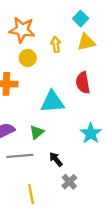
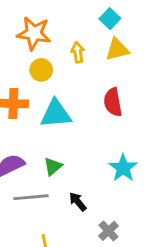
cyan triangle: (52, 102) -> (56, 114), moved
gray cross: (69, 182) -> (108, 231), moved

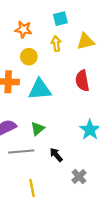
cyan square: (110, 19) -> (60, 19), moved, turned 32
orange star: (34, 33) -> (23, 29), size x0.7

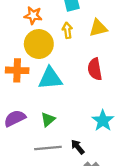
yellow circle: (29, 57) -> (39, 44), size x1.6
gray line: (21, 151) -> (48, 148), moved
black arrow: (56, 155) -> (78, 147), moved

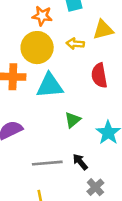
orange star: (33, 15) -> (42, 16), moved
yellow arrow: (67, 30) -> (75, 44), moved, turned -77
green triangle: (48, 119) -> (73, 120), moved

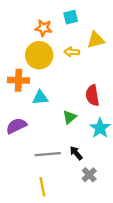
red semicircle: (99, 75) -> (92, 95), moved
cyan triangle: (50, 86) -> (40, 98), moved, size x0.7

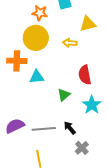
yellow arrow: (72, 52) -> (70, 43), moved
purple semicircle: (16, 126) -> (15, 126), moved

